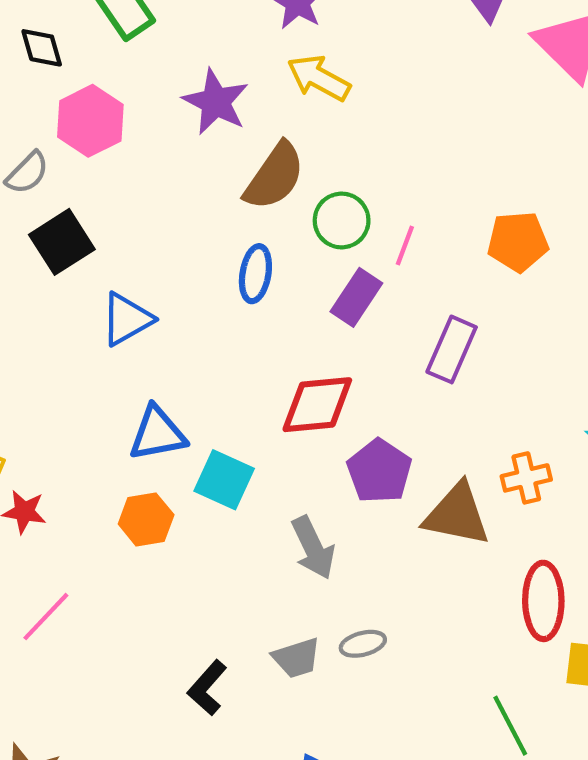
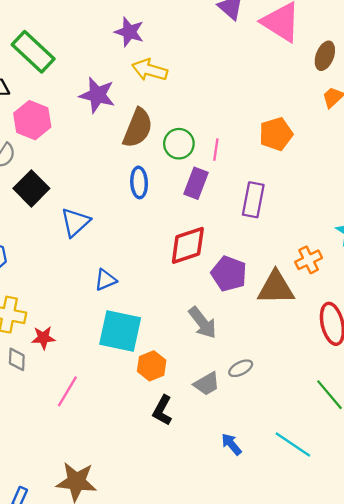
blue triangle: (157, 434) -> (105, 280), size x0.7
cyan square: (224, 480) -> (120, 331), moved, size x1.4
orange hexagon: (146, 519) -> (152, 366), moved

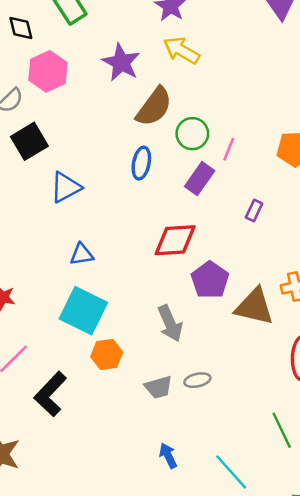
purple rectangle: (253, 200) -> (254, 210), size x0.6
black L-shape: (162, 410) -> (50, 394), moved, size x1.4

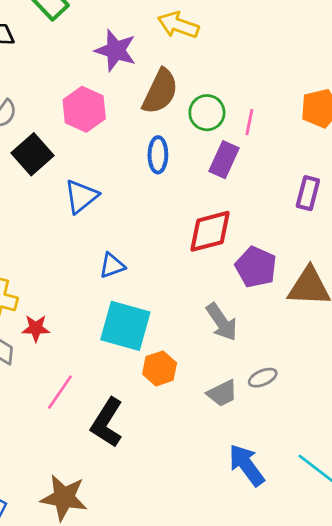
pink hexagon: (48, 71) -> (84, 109), moved
purple rectangle: (254, 210) -> (308, 193), moved, size x1.4
blue arrow: (168, 456) -> (247, 465), size x1.6

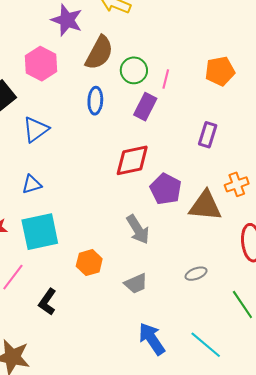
blue triangle: (112, 266) -> (32, 184), moved
cyan square: (125, 326) -> (40, 232), moved, turned -30
gray ellipse: (263, 378) -> (196, 274), moved
black L-shape: (107, 423) -> (47, 302), size x0.7

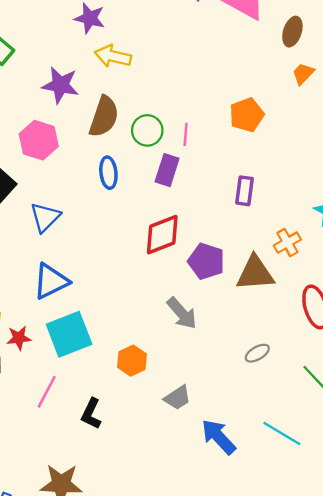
blue triangle: (32, 184) -> (51, 281), size x1.6
gray trapezoid: (136, 283) -> (177, 398), moved

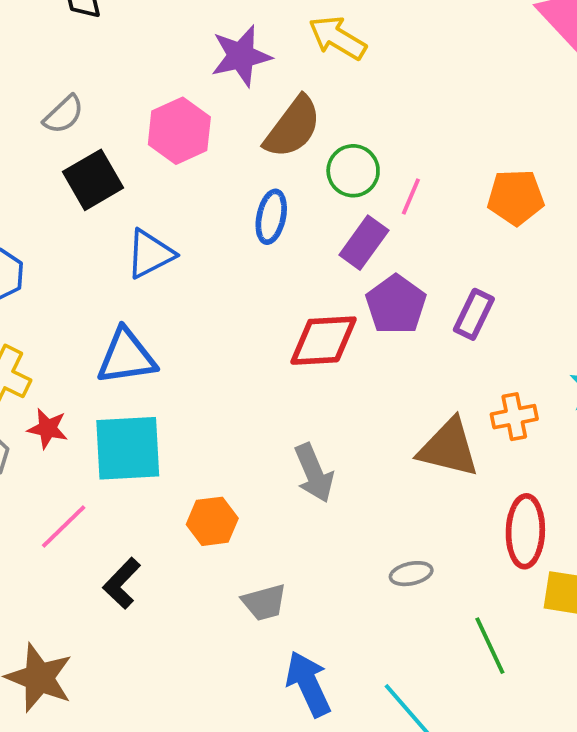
purple star: (60, 85) -> (241, 56), turned 30
purple pentagon: (206, 261) -> (396, 305), moved

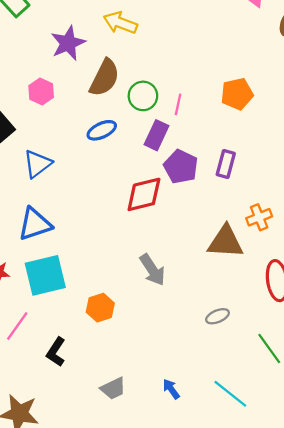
pink hexagon: (179, 131) -> (41, 92), size x0.7
blue ellipse: (271, 217) -> (102, 130), turned 64
gray trapezoid: (264, 602) -> (113, 388), moved
blue arrow: (308, 684) -> (171, 389), size x0.6

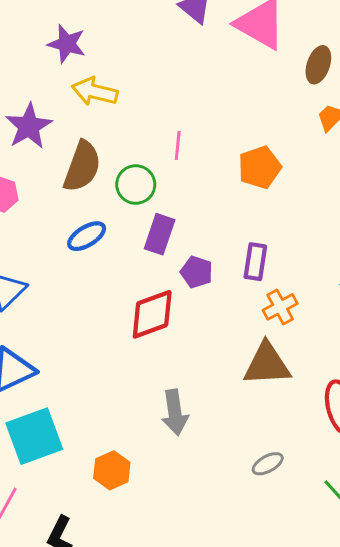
pink line: (178, 104) -> (178, 146), moved
purple pentagon: (181, 167) -> (197, 272), size x0.7
orange cross: (259, 217) -> (280, 307), moved
gray arrow: (152, 270) -> (175, 412), turned 32

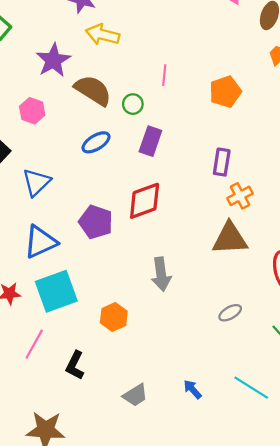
brown semicircle: (82, 166) -> (93, 90), turned -78
green circle: (136, 185) -> (133, 104), size x0.7
purple pentagon: (197, 272) -> (96, 222), moved, size x1.4

